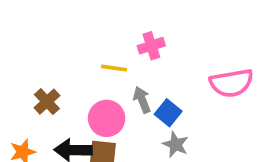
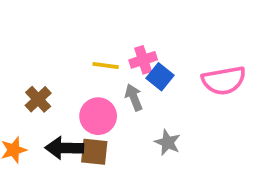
pink cross: (151, 46) -> (143, 60), moved
blue square: (168, 113) -> (160, 77), moved

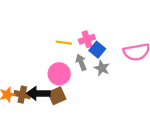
brown cross: (38, 99) -> (22, 95), moved, turned -35
gray star: (168, 142) -> (102, 68), moved
brown square: (94, 152) -> (57, 96), turned -30

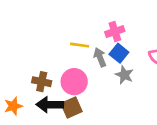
pink cross: (87, 39) -> (115, 32), moved
gray arrow: (81, 62) -> (100, 57), moved
brown cross: (22, 95) -> (42, 82), moved

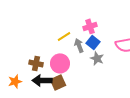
yellow line: (80, 45) -> (64, 36), turned -40

